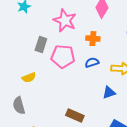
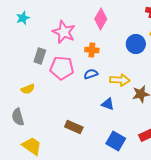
blue triangle: (109, 93) -> (108, 104), turned 40

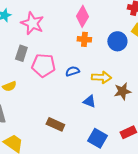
pink star: (64, 32) -> (32, 23), moved
orange cross: (92, 50) -> (84, 39), moved

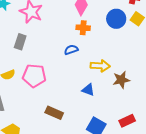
blue circle: (117, 41) -> (116, 19), moved
pink pentagon: (43, 65) -> (34, 76), moved
blue semicircle: (72, 71) -> (71, 50), moved

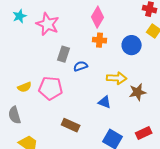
blue circle: (116, 19) -> (132, 45), moved
gray rectangle: (20, 42) -> (64, 54), moved
blue semicircle: (71, 50) -> (81, 66), moved

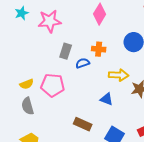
pink star: (48, 24) -> (50, 21), turned -30
orange cross: (100, 40) -> (99, 49), moved
gray semicircle: (15, 115) -> (28, 106), moved
brown rectangle: (71, 125) -> (83, 124), moved

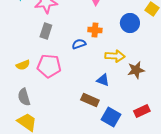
gray rectangle: (66, 51) -> (46, 31), moved
gray semicircle: (28, 106) -> (24, 97), moved
brown rectangle: (83, 124) -> (90, 100), moved

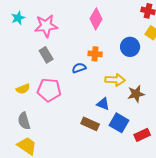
gray rectangle: (46, 31) -> (46, 55), turned -49
blue square: (111, 117) -> (119, 123), moved

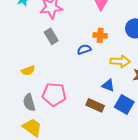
pink pentagon: (49, 90) -> (54, 94), moved

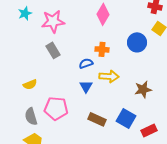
yellow arrow: (120, 61) -> (109, 76), moved
blue triangle: (108, 85) -> (86, 86), moved, turned 40

